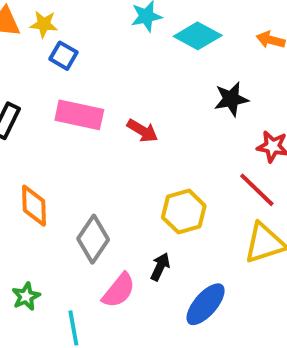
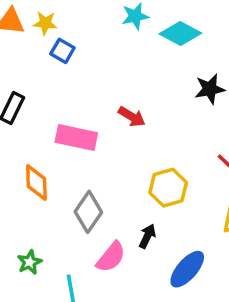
pink rectangle: (79, 115) -> (76, 137), moved

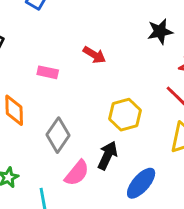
pink rectangle: (76, 137) -> (48, 72), size x0.6
black arrow: (147, 236) -> (107, 155), size x1.4

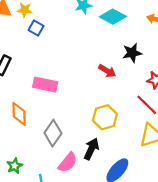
red arrow: (94, 55) -> (107, 71), moved
pink rectangle: (48, 72) -> (45, 84), size x1.5

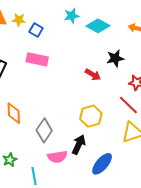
blue square: (36, 28) -> (36, 30), moved
pink rectangle: (45, 84) -> (37, 59), moved
pink semicircle: (68, 162) -> (57, 157), turned 42

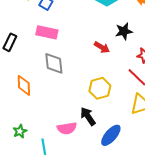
gray diamond: (44, 130) -> (54, 63), moved, turned -40
black arrow: (79, 145) -> (88, 116), turned -60

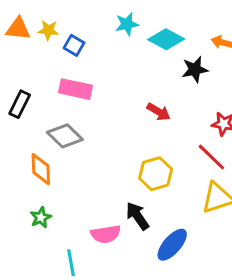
black star: (124, 31) -> (195, 69), moved
gray diamond: (54, 63) -> (65, 136), moved, turned -40
green star: (20, 131) -> (41, 217), moved

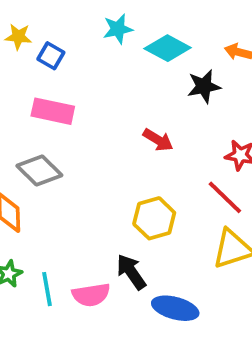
blue ellipse: (172, 245) -> (175, 308), turned 64
cyan line: (71, 263) -> (47, 289), moved

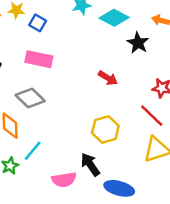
black star: (204, 86) -> (138, 43), turned -30
cyan line: (47, 289) -> (33, 151), moved, turned 50

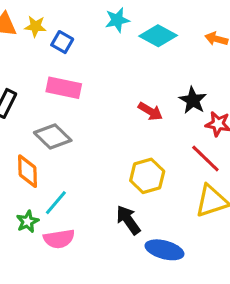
black star: (138, 43) -> (193, 100), moved
pink semicircle: (64, 180) -> (59, 239), moved

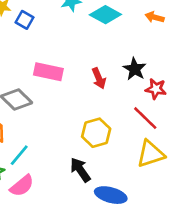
pink rectangle: (64, 88) -> (48, 72), moved
red arrow: (150, 111) -> (99, 78), turned 36
pink semicircle: (59, 239) -> (22, 186), turned -30

